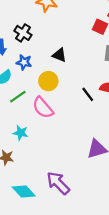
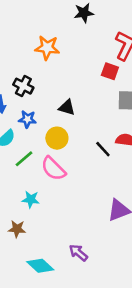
purple arrow: (58, 183) -> (78, 253), size x0.7

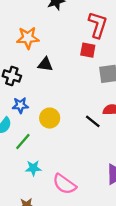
black triangle: (67, 107) -> (45, 64), moved
pink semicircle: (53, 169) -> (64, 184), moved
cyan star: (31, 199) -> (33, 168), moved

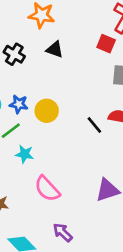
blue star: (20, 105) -> (19, 104), moved
cyan star: (33, 168) -> (25, 154), moved

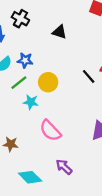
black triangle: (55, 49) -> (59, 32), moved
yellow circle: (47, 111) -> (48, 82), moved

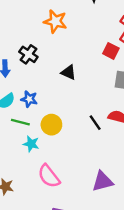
green line: (19, 83) -> (20, 122), turned 48

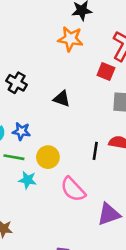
orange star: (55, 21) -> (70, 39), moved
black line: (95, 123) -> (95, 151), turned 49
pink semicircle: (49, 176) -> (73, 189), moved

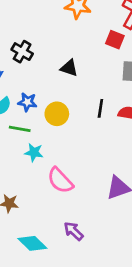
black line: (95, 151) -> (100, 108), moved
yellow circle: (48, 157) -> (57, 114), moved
pink semicircle: (73, 189) -> (60, 180), moved

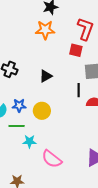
black triangle: (69, 68) -> (46, 76), turned -40
black line: (100, 108) -> (79, 90), moved

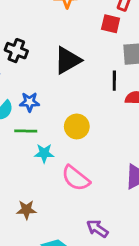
black triangle: (46, 76) -> (68, 60), size x1.5
yellow circle: (42, 111) -> (77, 126), moved

